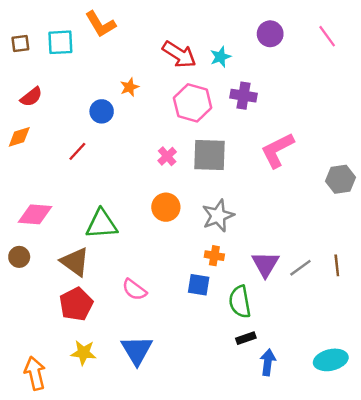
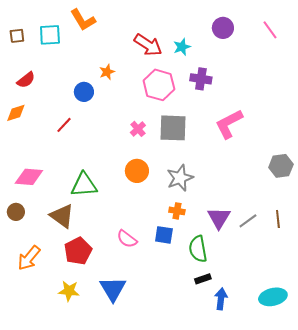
gray hexagon: (340, 179) -> (281, 166), moved
pink semicircle: (134, 290) -> (127, 239), moved
red pentagon: (76, 304) -> (78, 251), moved
orange arrow: (35, 373) -> (29, 258), moved, turned -128

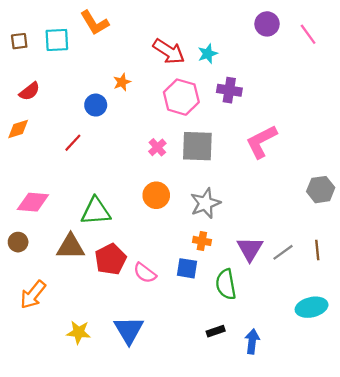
purple circle: (223, 28) -> (267, 24), moved
brown triangle: (62, 216) -> (71, 247), turned -36
red pentagon: (78, 251) -> (111, 259), moved
black rectangle: (203, 279) -> (216, 331), moved
cyan ellipse: (273, 297) -> (312, 307), moved

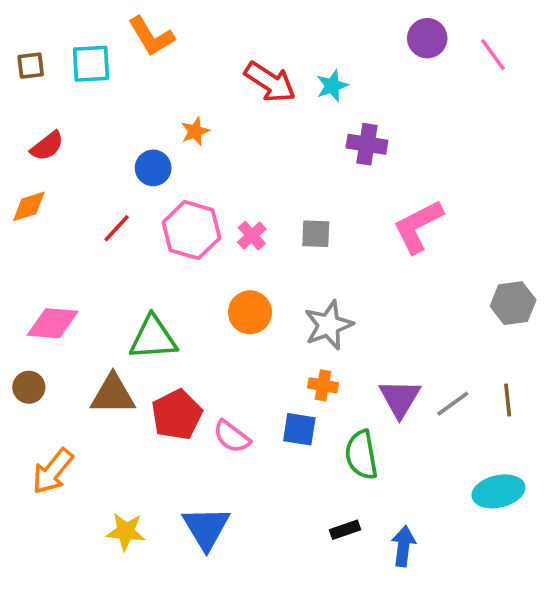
pink hexagon: (181, 97) -> (191, 230), moved
gray square: (197, 146) -> (316, 234), size x0.6

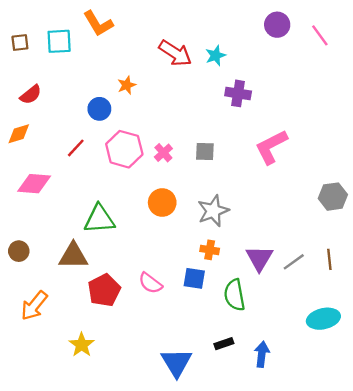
pink diamond: (53, 323) -> (34, 184), moved
red pentagon: (177, 415) -> (104, 290), moved
blue triangle: (206, 528) -> (176, 363), moved
yellow star: (126, 532) -> (82, 345), turned 30

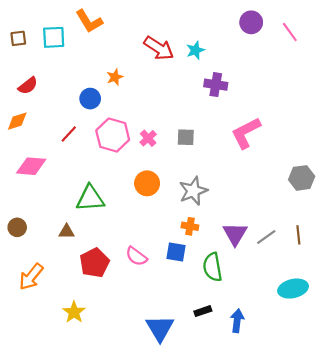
brown triangle: (73, 256) -> (67, 232), size x0.6

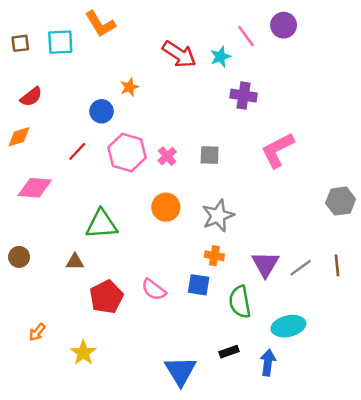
pink line: (290, 32) -> (246, 36), moved
orange arrow: (31, 277) -> (37, 332), moved, size x0.6
cyan ellipse: (293, 289) -> (288, 326), moved

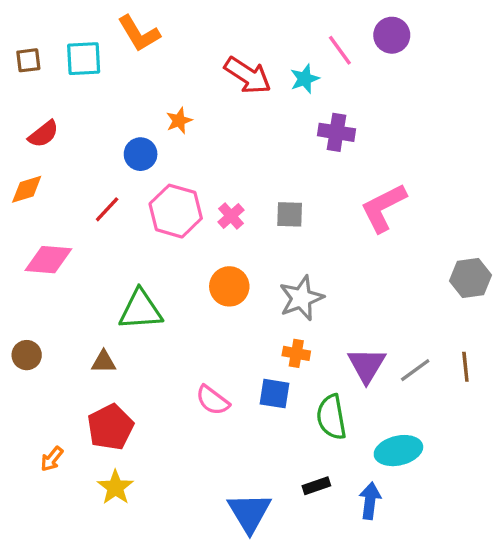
red pentagon: (106, 297) -> (110, 427), moved

